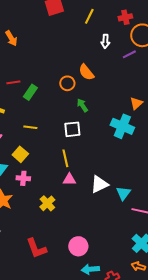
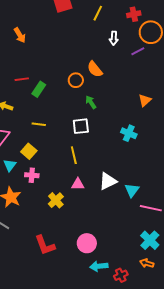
cyan cross: (122, 126) -> (129, 133), moved, size x0.7
pink triangle: (69, 179) -> (78, 184), moved

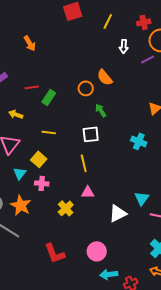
white triangle: (108, 181) -> (118, 213), moved

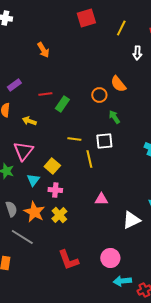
yellow line: (49, 132) -> (74, 139), moved
yellow line: (84, 163) -> (89, 159), moved
yellow cross: (66, 208) -> (59, 215), moved

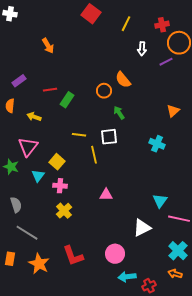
red square: (86, 18) -> (91, 14), turned -36
orange star: (34, 212) -> (39, 264), moved
white triangle: (131, 220) -> (142, 228), moved

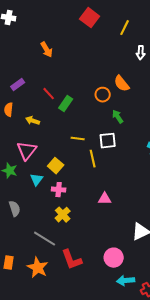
red line: (50, 90) -> (49, 94), turned 56
gray line: (27, 233) -> (45, 239), moved

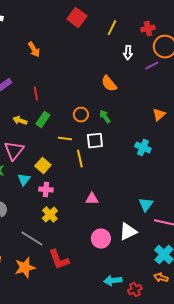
red line: (49, 94) -> (36, 94), turned 32
orange circle: (103, 95) -> (81, 115), moved
green rectangle: (66, 104) -> (43, 120), moved
pink circle: (114, 258) -> (101, 239), moved
orange star: (38, 268) -> (25, 268), turned 30

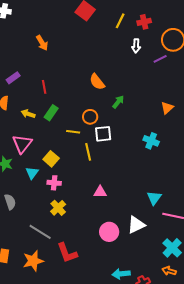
red cross: (148, 29) -> (144, 22), moved
orange semicircle: (109, 84) -> (97, 82), moved
orange circle: (81, 115) -> (90, 117), moved
green arrow: (105, 117) -> (118, 102), moved, turned 72

